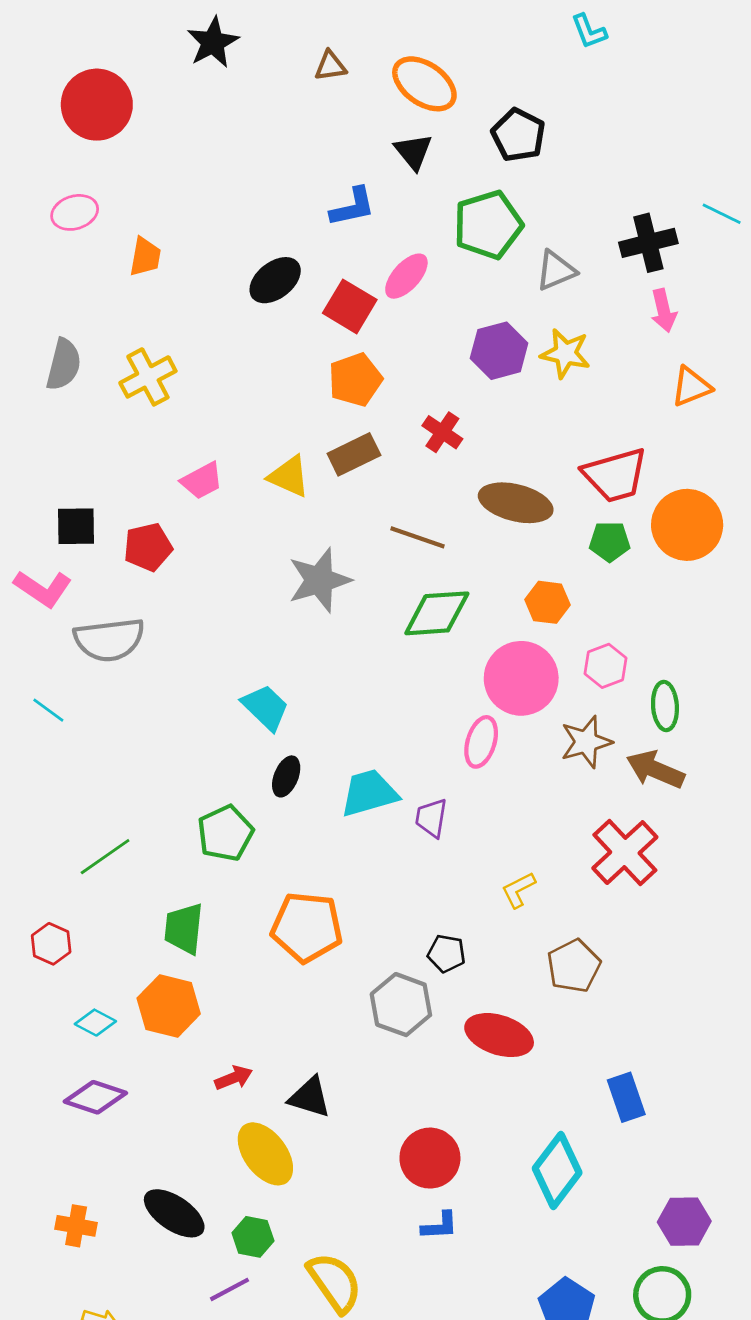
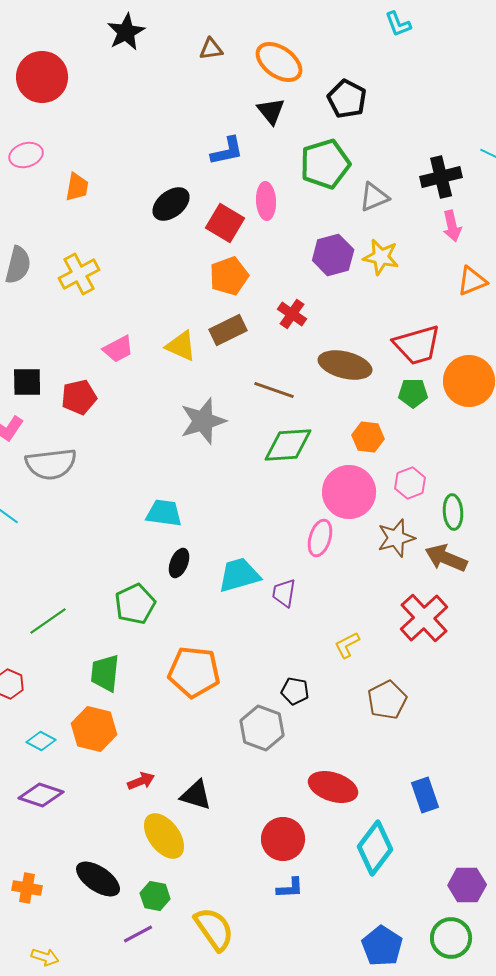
pink ellipse: (406, 276) -> (266, 201), turned -45
cyan trapezoid: (265, 707) -> (164, 513), turned -36
red ellipse: (499, 1035) -> (333, 787), moved

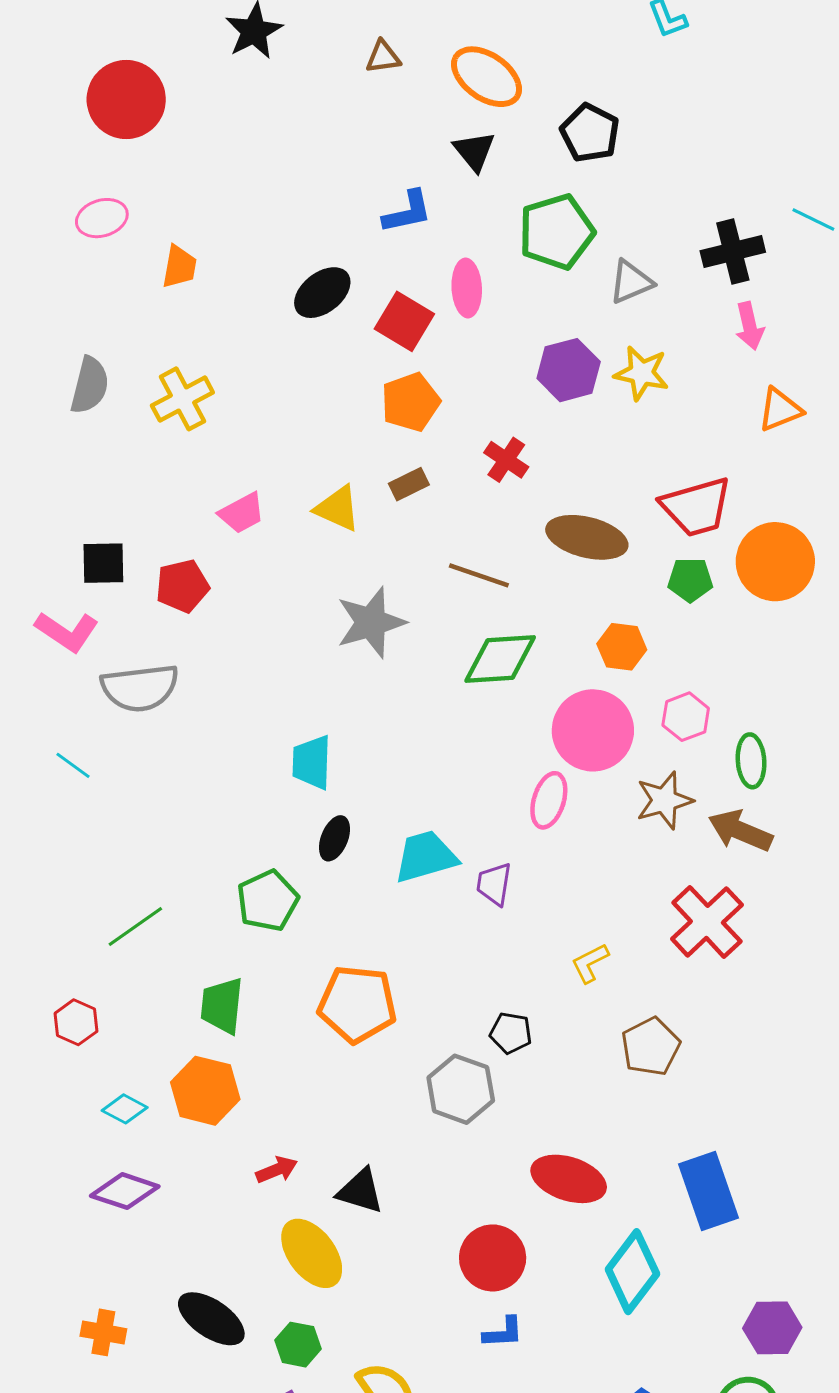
brown rectangle: (228, 330) -> (409, 484), size x0.7
cyan trapezoid: (164, 513) -> (312, 762), turned -96
blue rectangle: (425, 795) -> (708, 1191), size x1.4

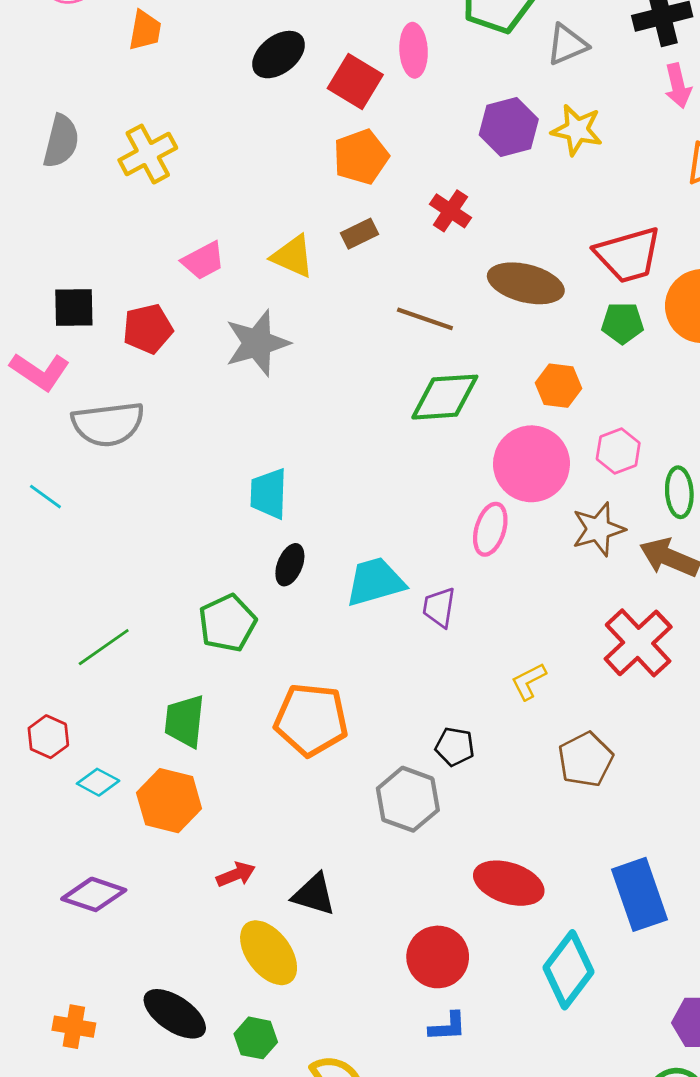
gray star: (371, 622) -> (257, 343), moved
cyan diamond: (125, 1109) -> (98, 782), moved

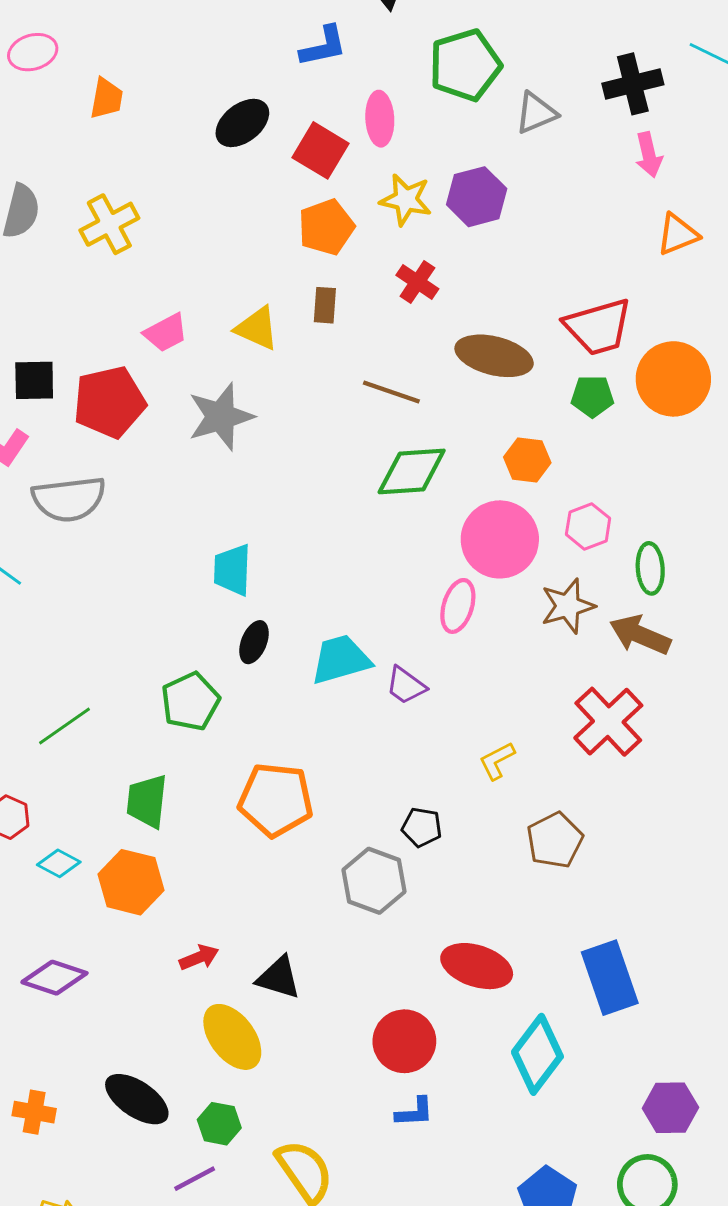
yellow star: (577, 130) -> (406, 200), moved
brown rectangle: (360, 234) -> (325, 305), turned -60
red pentagon: (148, 329) -> (109, 402), size x1.4
purple trapezoid: (439, 607) -> (406, 686), turned -63

